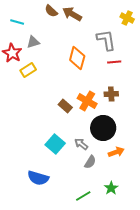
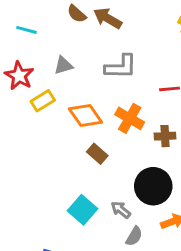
gray L-shape: (106, 40) -> (121, 67), moved, turned 100
gray triangle: (33, 42) -> (63, 65), moved
orange diamond: (77, 58) -> (85, 115), moved, turned -50
orange cross: (87, 101) -> (130, 118), moved

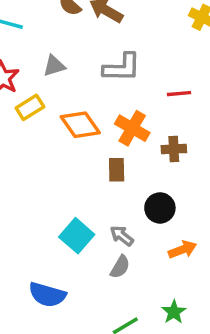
brown rectangle: (97, 154) -> (117, 170), moved, turned 48
black circle: (153, 186) -> (160, 208), size x0.7
gray semicircle: (134, 236) -> (120, 267), moved

